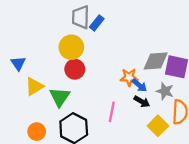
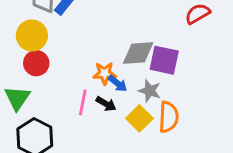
black arrow: (142, 102) -> (106, 104), moved
pink line: (112, 112) -> (83, 102), moved
yellow square: (158, 126) -> (139, 118), moved

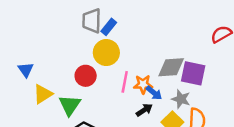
yellow circle: (32, 36) -> (106, 53), moved
pink line: (83, 102) -> (125, 82), moved
black arrow: (106, 104) -> (144, 110), turned -63

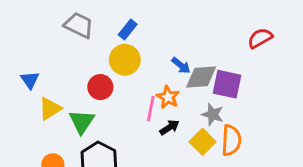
gray trapezoid: (92, 21) -> (79, 25), moved, turned 115
pink line: (125, 82) -> (151, 109), moved
orange star: (143, 84) -> (168, 97), turned 30
blue arrow: (154, 93) -> (181, 65), moved

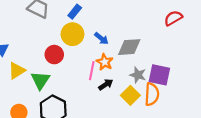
blue arrow: (181, 65) -> (101, 38), moved
purple square: (227, 84) -> (159, 75), moved

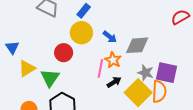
yellow square: (130, 95) -> (138, 93), size x1.4

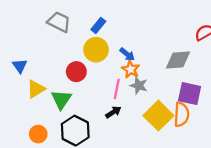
gray diamond: (137, 45) -> (178, 60), moved
orange star: (113, 60) -> (131, 69), moved
gray star: (146, 73) -> (139, 86), moved
black arrow: (114, 82) -> (113, 112), moved

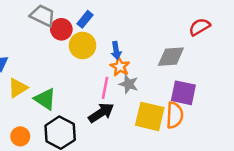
blue arrow: (127, 54) -> (116, 50), turned 42
red circle: (76, 72) -> (61, 29), moved
green triangle: (61, 99) -> (45, 99), turned -30
black arrow: (113, 112) -> (101, 113), size x1.5
yellow square: (158, 116) -> (150, 116), turned -32

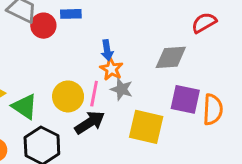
blue rectangle: (85, 19) -> (71, 14), turned 49
yellow circle: (83, 45) -> (68, 96), moved
orange semicircle: (175, 115) -> (213, 109), moved

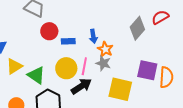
blue rectangle: (71, 14) -> (68, 41), moved
red circle: (43, 26) -> (49, 31), moved
gray diamond: (171, 57) -> (137, 28), moved, turned -45
orange star: (111, 69) -> (105, 49), moved

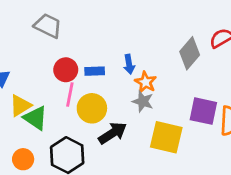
red circle: (49, 31) -> (66, 70), moved
pink line: (84, 66) -> (70, 95), moved
green triangle: (36, 75) -> (35, 118), moved

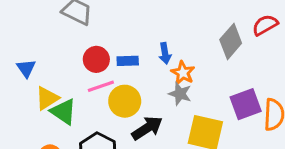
pink line: (70, 95) -> (101, 86), turned 60
purple square: (203, 111) -> (246, 104), turned -32

